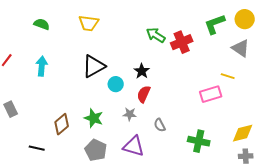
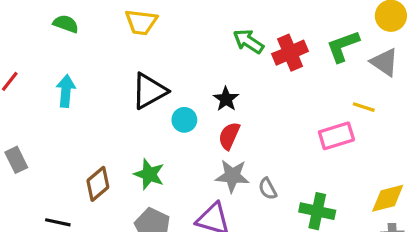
green L-shape: (215, 24) -> (343, 46), moved
gray star: (130, 114) -> (232, 176), moved, size x1.5
gray semicircle: (160, 125) -> (268, 189), moved

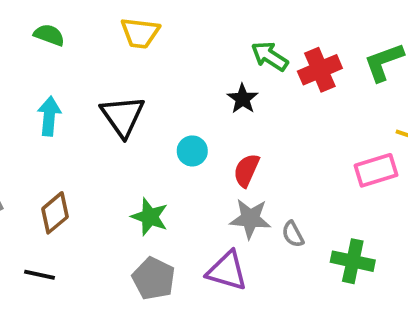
black triangle: (149, 91) -> (123, 116), moved, turned -36
black star: (226, 99) -> (243, 99), moved
brown diamond: (98, 184) -> (55, 213), moved

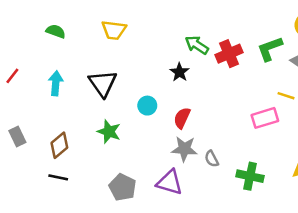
green star: (150, 217) -> (109, 132), moved
black line: (39, 275) -> (58, 177), moved

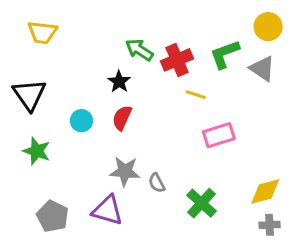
yellow line: (286, 96) -> (196, 95), moved
red semicircle: (182, 118) -> (122, 118), moved
green cross: (250, 176) -> (202, 203), turned 30

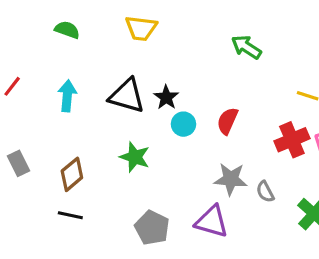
red cross: (177, 60) -> (292, 140), moved
black star: (119, 82) -> (166, 97), moved
black triangle: (29, 95) -> (127, 96), turned -39

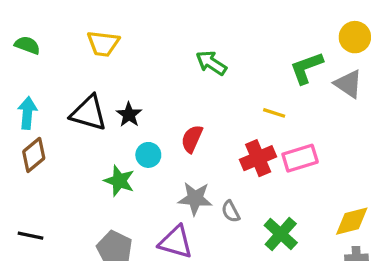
cyan circle: (183, 124) -> (148, 155), moved
green star: (135, 157) -> (119, 181), moved
brown diamond: (72, 174) -> (34, 155), moved

